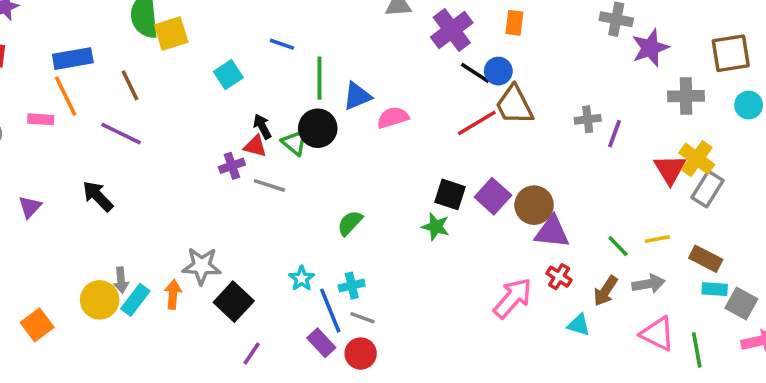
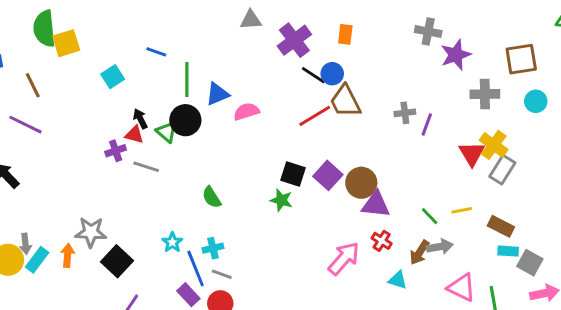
green semicircle: (350, 223) -> (212, 197), turned -75
gray arrow: (648, 284) -> (440, 247), moved

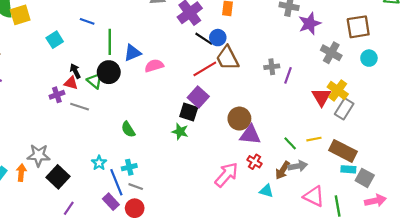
gray cross: (485, 94) -> (331, 53), turned 30
purple square: (328, 175) -> (198, 97), moved
brown rectangle: (501, 226) -> (343, 151), size x1.4

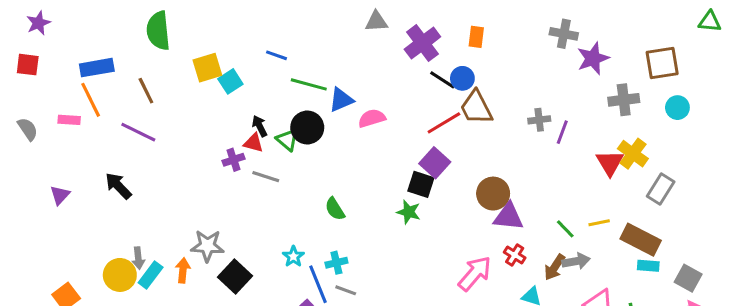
yellow square: (20, 15) -> (207, 68), moved
green line: (110, 42) -> (309, 84), turned -75
gray cross: (331, 53) -> (624, 100), turned -36
gray rectangle: (344, 109) -> (661, 189), moved
gray square: (365, 178) -> (688, 278), moved

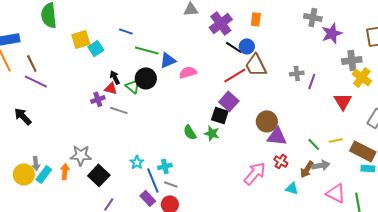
brown line: (146, 91) -> (32, 63), moved
yellow cross: (633, 154) -> (362, 77), moved
green semicircle: (335, 209) -> (190, 132), moved

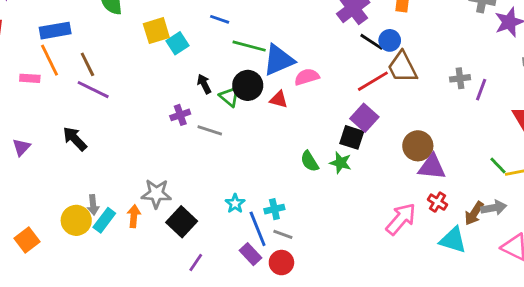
blue triangle: (168, 60) -> (279, 60), size x1.4
red triangle: (111, 88) -> (279, 99), moved
green line: (314, 144) -> (498, 166), moved
cyan triangle: (292, 188) -> (453, 240), size x1.5

